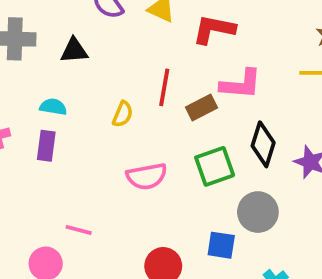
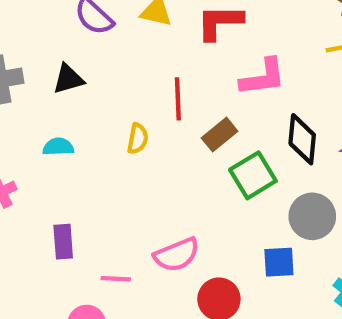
brown rectangle: (201, 108) -> (220, 135), moved
purple rectangle: (46, 146) -> (63, 242), moved
pink semicircle: (147, 176) -> (177, 255), moved

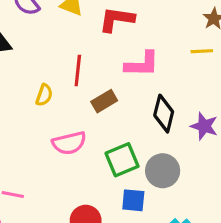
green square: (253, 175) -> (122, 160), moved
pink semicircle: (177, 255) -> (69, 143), moved

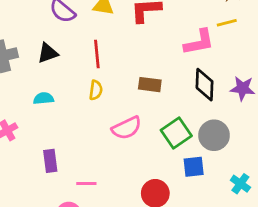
pink L-shape: (142, 64) -> (199, 42), moved
red line: (78, 70) -> (97, 54), moved
brown rectangle: (104, 101) -> (150, 85), turned 50

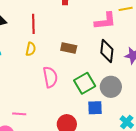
pink semicircle: (127, 128) -> (50, 77), turned -80

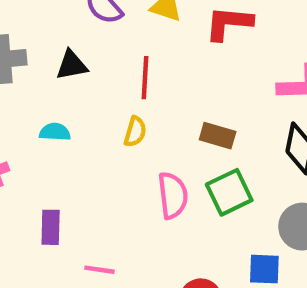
green square: (85, 83) -> (229, 192), moved

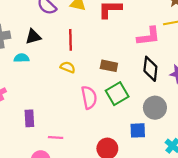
cyan semicircle: (55, 132) -> (22, 58), moved
yellow semicircle: (135, 132) -> (68, 67), turned -80

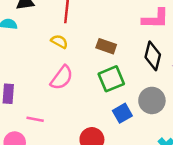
pink semicircle: (89, 97) -> (62, 78), moved, turned 40
blue square: (138, 130) -> (122, 113), moved, turned -35

